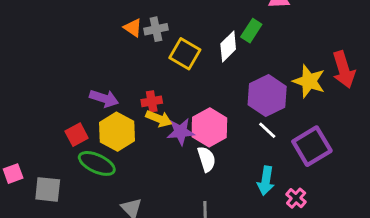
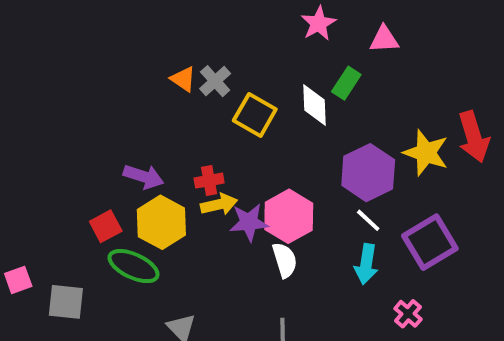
gray cross: (156, 29) -> (215, 81), turned -30
white diamond: (228, 47) -> (315, 105), turned -48
yellow arrow: (159, 119) -> (219, 204), turned -35
cyan arrow: (266, 181) -> (366, 264), moved

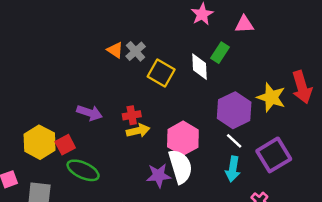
yellow hexagon: (161, 222) -> (40, 142), moved
purple star: (249, 222) -> (159, 175), moved
white semicircle: (285, 260) -> (180, 166), size x1.5

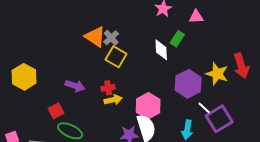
orange triangle: (115, 50) -> (95, 37), size x1.6
yellow square: (161, 73) -> (116, 57), moved
white line: (234, 141) -> (204, 108), moved
yellow hexagon: (40, 142) -> (24, 77), moved

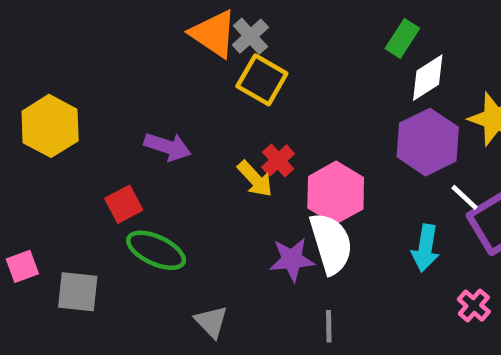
white diamond: (161, 50) -> (428, 78), moved, turned 60
red cross: (108, 88) -> (278, 160), moved, turned -32
yellow arrow: (113, 100) -> (255, 179), turned 60

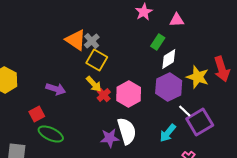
yellow arrow: (255, 179) -> (94, 84), moved
pink hexagon: (336, 193) -> (129, 94), moved
cyan arrow: (425, 248) -> (168, 133), turned 30

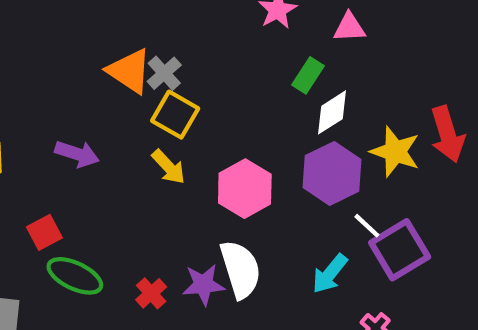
purple arrow: (56, 89) -> (77, 154), moved
red cross: (104, 95) -> (151, 293), moved

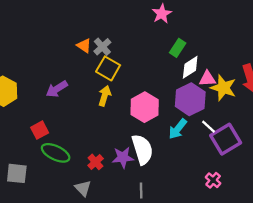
pink triangle: (349, 27) -> (207, 79), moved
orange triangle: (129, 71) -> (84, 46), size x0.6
purple arrow: (77, 154) -> (57, 89), turned 130
yellow arrow: (169, 167) -> (105, 96), turned -120
cyan arrow: (330, 274) -> (178, 129), moved

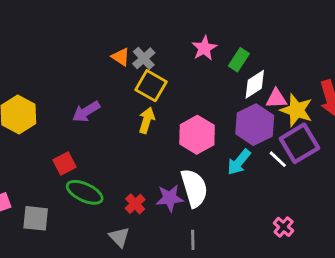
pink star: (162, 14) -> (204, 48), moved
purple square: (226, 139) -> (299, 143), moved

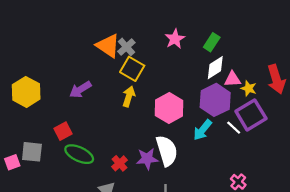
orange triangle: (121, 57) -> (108, 46), size x1.6
green rectangle: (239, 60) -> (212, 42), moved
yellow star: (297, 110) -> (249, 88), size x0.6
gray square: (36, 218) -> (32, 152), moved

